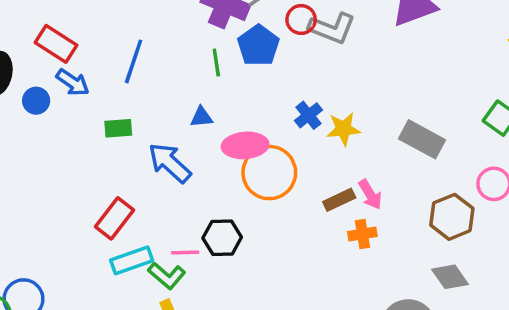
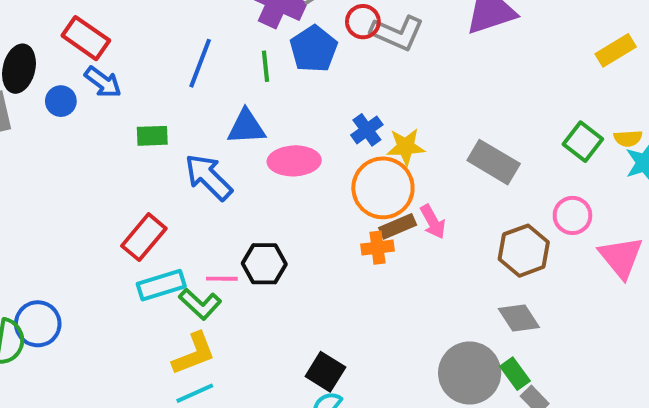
blue line: (134, 61) -> (200, 63), moved
blue triangle: (201, 117) -> (246, 127), size x1.5
orange circle: (269, 173) -> (383, 188), moved
orange cross: (362, 234) -> (377, 248), moved

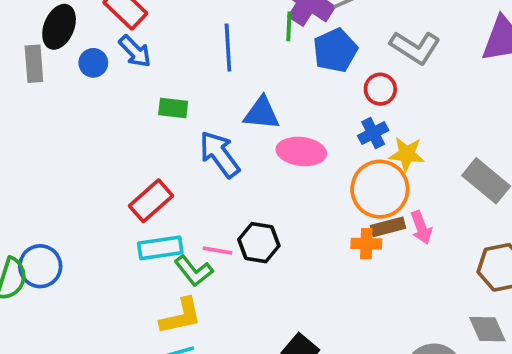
red circle: (363, 22) -> (380, 89), moved
blue line: (200, 63) -> (228, 47), turned -33
green line: (266, 66) -> (289, 26), moved

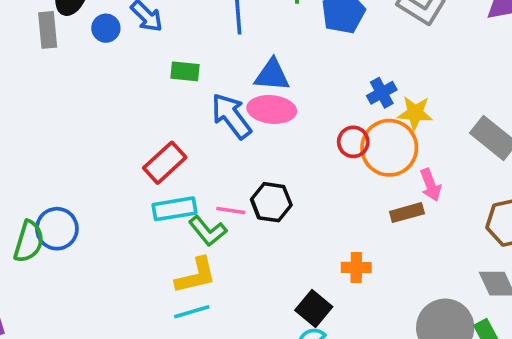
red circle: (380, 89) -> (353, 142), moved
pink ellipse: (301, 151) -> (272, 109), moved
brown rectangle: (388, 227) -> (407, 213), moved
orange cross: (366, 244) -> (356, 268), moved

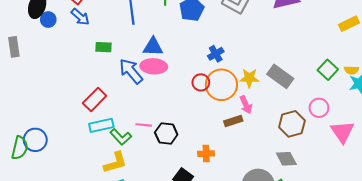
blue circle: (106, 28) -> (48, 20), moved
gray rectangle: (48, 30) -> (14, 47), moved
yellow star: (415, 113) -> (249, 78), moved
black hexagon: (271, 202) -> (166, 133), moved
pink line: (231, 211) -> (144, 125), moved

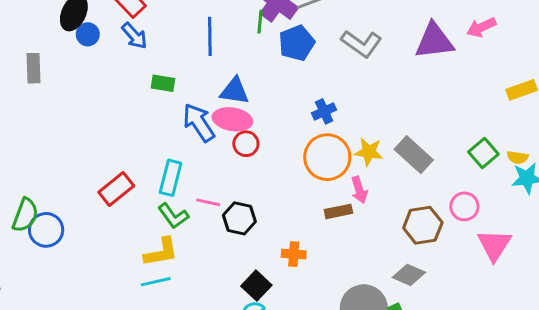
red circle: (201, 82) -> (246, 144), moved
red rectangle: (95, 99) -> (116, 189), moved
cyan rectangle: (101, 125) -> (171, 178), moved, turned -70
blue circle: (35, 140) -> (46, 230), moved
gray diamond: (286, 159) -> (409, 275), turned -45

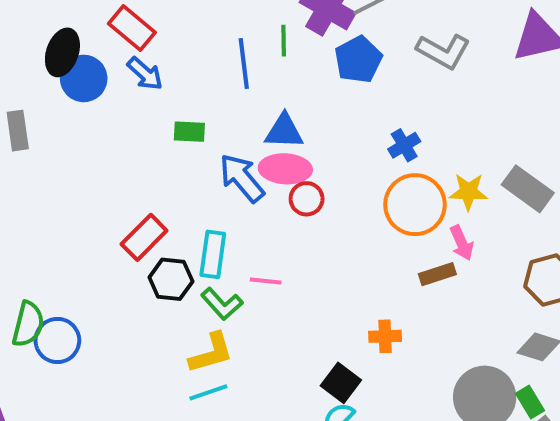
green line: (260, 22) -> (284, 41), moved
blue circle: (88, 34) -> (84, 78), size x1.5
red rectangle: (116, 189) -> (144, 237), moved
black hexagon: (239, 218) -> (171, 279), moved

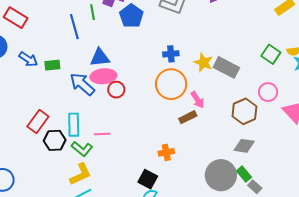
blue arrow: (145, 74) -> (28, 59), moved
blue cross: (404, 145) -> (171, 54), moved, turned 35
yellow star: (468, 192) -> (203, 63), moved, turned 30

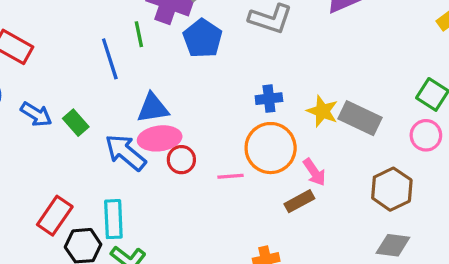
green rectangle: (52, 65) -> (76, 123), turned 56
pink circle: (268, 92) -> (426, 135), moved
pink line: (102, 134) -> (231, 176), moved

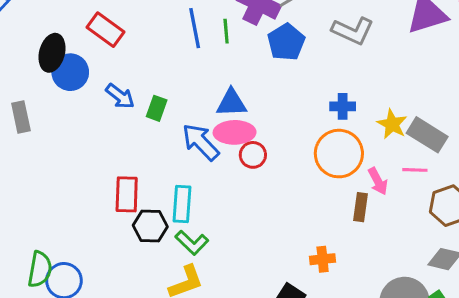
blue line: (110, 59) -> (195, 28), moved
green rectangle: (76, 123) -> (157, 108), turned 55
pink line: (231, 176) -> (415, 170), moved
brown rectangle: (299, 201) -> (360, 207), turned -60
red rectangle: (55, 216) -> (127, 194), turned -39

